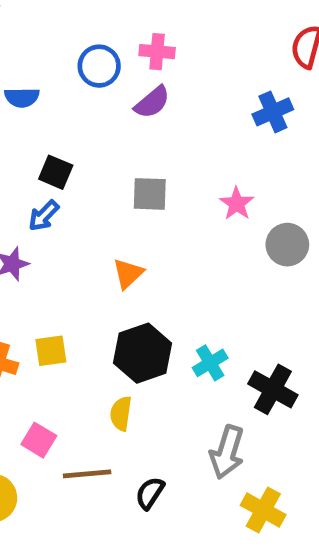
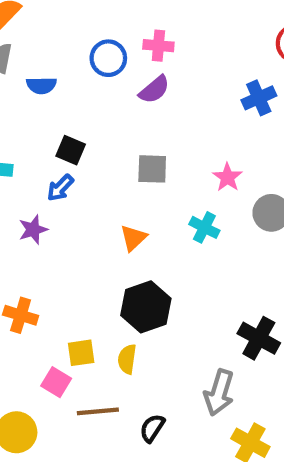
yellow square: (51, 351) -> (81, 353), moved
cyan cross: (210, 363) -> (204, 227), moved, turned -32

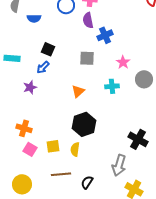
purple semicircle: (154, 90) -> (88, 20), turned 119
blue cross: (259, 98) -> (105, 35), moved
cyan cross: (204, 227) -> (112, 86), turned -32
pink square: (56, 382) -> (30, 149), moved

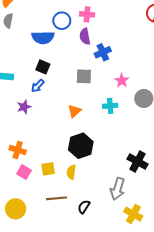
blue semicircle: (34, 18) -> (43, 37), moved, size x1.5

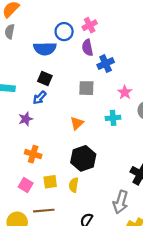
pink cross: (87, 14) -> (90, 25), turned -32
orange cross: (18, 150) -> (33, 154), moved
brown line: (57, 198) -> (44, 211), moved

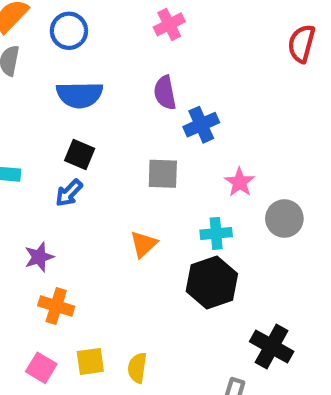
pink cross: (90, 25) -> (169, 24), moved
blue circle: (64, 32) -> (69, 31), moved
purple star: (26, 119) -> (39, 257), moved
black hexagon: (83, 158) -> (212, 283), moved

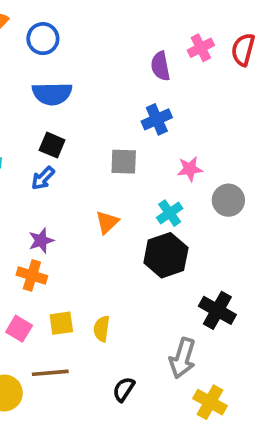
pink cross: (169, 24) -> (201, 48), moved
purple semicircle: (165, 93) -> (160, 66), moved
pink star: (240, 182) -> (190, 169), turned 30
cyan cross: (216, 233) -> (170, 213), turned -30
purple star: (39, 257) -> (41, 241), moved

